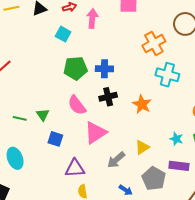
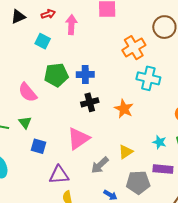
pink semicircle: (77, 105) -> (28, 92), moved
gray pentagon: (154, 178) -> (138, 183), turned -30

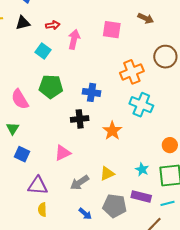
blue cross: (85, 74) -> (92, 92), moved
pink triangle: (78, 139) -> (63, 153), size x0.7

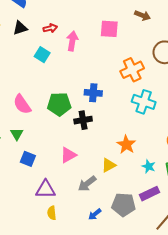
green pentagon: (51, 87) -> (59, 104), moved
orange star: (112, 131) -> (126, 145), moved
yellow triangle: (107, 173) -> (109, 165), moved
purple rectangle: (141, 197) -> (150, 194), turned -36
blue arrow: (85, 214) -> (95, 214), turned 104

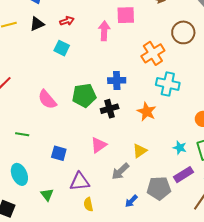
pink arrow: (72, 41) -> (104, 31), moved
green triangle: (17, 134) -> (47, 195), moved
orange star: (126, 145) -> (147, 112), moved

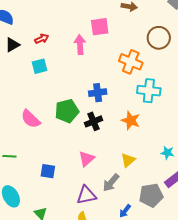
cyan square: (62, 48) -> (40, 66), turned -35
orange cross: (153, 53) -> (131, 62), turned -30
purple triangle: (80, 182) -> (86, 195), moved

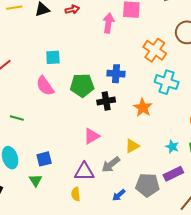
cyan square: (40, 66) -> (53, 57), moved
blue square: (48, 171) -> (44, 159), moved, turned -35

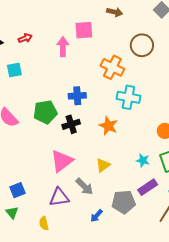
cyan square: (53, 57) -> (14, 70), moved
pink triangle: (92, 136) -> (62, 161), size x1.4
gray arrow: (111, 165) -> (84, 187), turned -90
yellow semicircle: (76, 194) -> (44, 223), moved

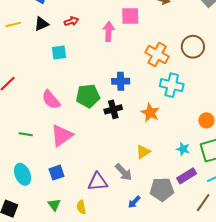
brown circle: (142, 45) -> (193, 47), moved
pink triangle: (62, 161) -> (62, 135), moved
green triangle: (12, 213) -> (54, 205), moved

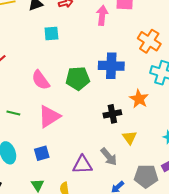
blue cross: (121, 81) -> (111, 66), size x1.4
black cross: (113, 109) -> (112, 114), moved
yellow triangle: (143, 152) -> (129, 138), turned -35

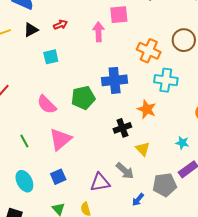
green line: (13, 113) -> (24, 141), turned 56

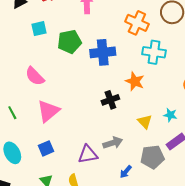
green pentagon: (83, 98) -> (69, 42), moved
yellow triangle: (143, 149) -> (145, 122), moved
gray arrow: (125, 171) -> (113, 143), turned -60

